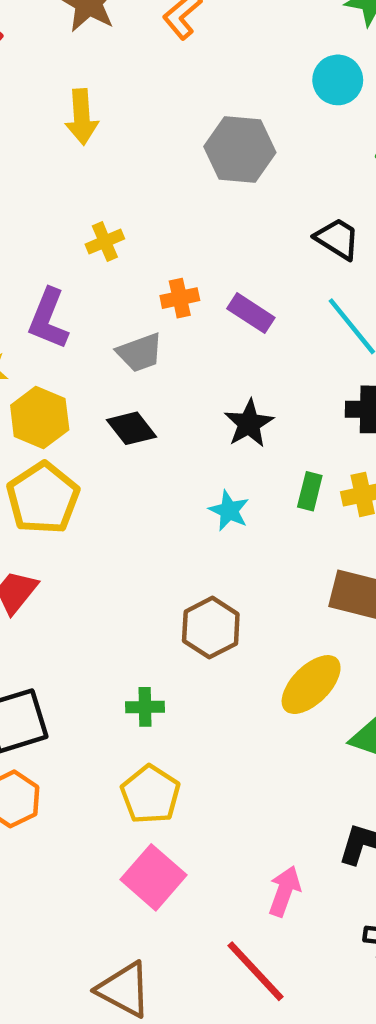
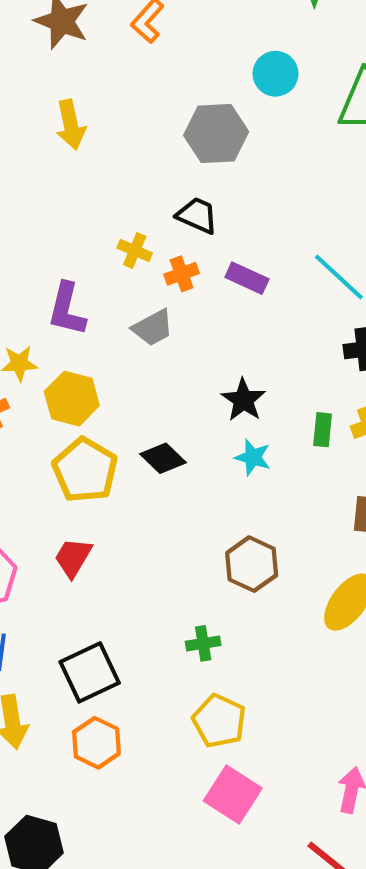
cyan circle: (338, 80) -> (276, 74), moved
black trapezoid: (337, 239) -> (197, 215), moved
yellow cross: (105, 242) -> (135, 250), moved, turned -36
black star: (249, 423) -> (243, 400), moved
black diamond: (131, 428) -> (163, 458), moved

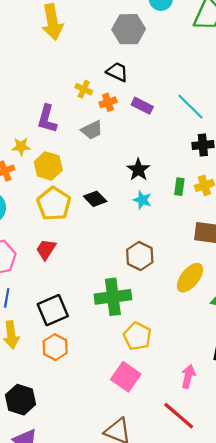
yellow arrow: (71, 125) -> (52, 22), size x1.4
green cross: (203, 643) -> (113, 297), size x2.0
yellow pentagon: (219, 721) -> (137, 336), moved

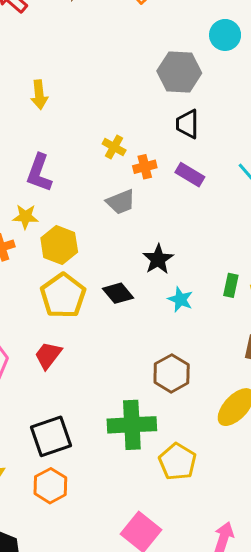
yellow arrow: (52, 22) -> (39, 95), moved, size x0.6
black trapezoid: (117, 72) -> (188, 124), moved, turned -120
purple L-shape: (47, 119) -> (39, 173), moved
black star: (138, 170) -> (158, 259), moved
yellow pentagon: (137, 336) -> (177, 462), moved

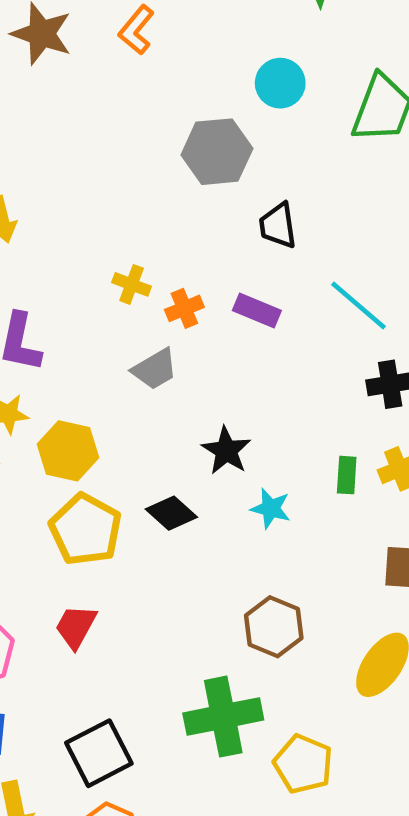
black trapezoid: (188, 124) -> (278, 226), moved

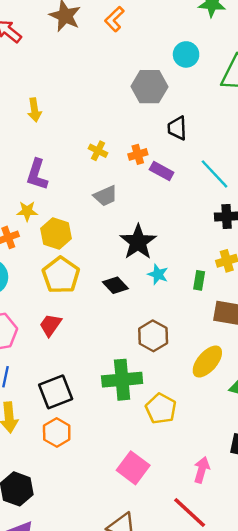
orange cross: (184, 308) -> (138, 154), moved
black star: (226, 451) -> (138, 242), size x1.4
green rectangle: (347, 475) -> (199, 280), moved
black diamond: (171, 513) -> (115, 285), moved

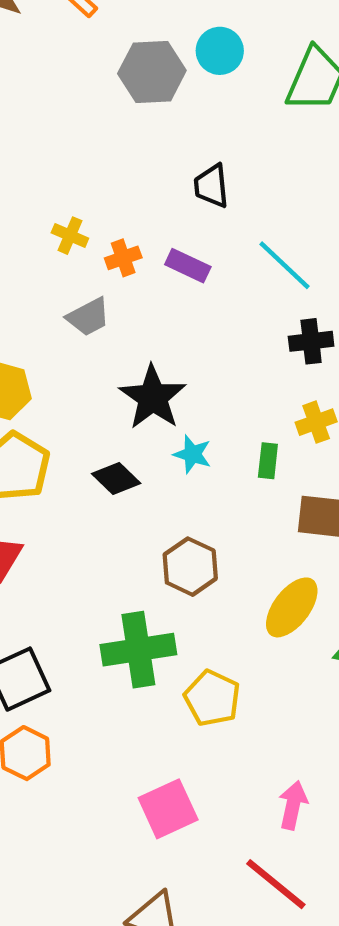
gray hexagon: (150, 87) -> (152, 72), moved
orange cross: (138, 154) -> (123, 258), moved
pink square: (133, 468) -> (168, 809), turned 32

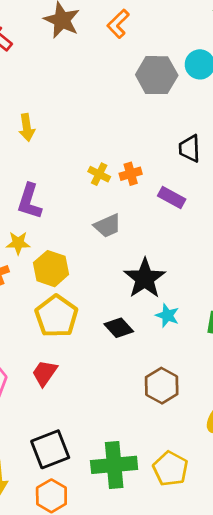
orange cross: (123, 258) -> (131, 174), moved
green cross: (138, 650) -> (114, 465), moved

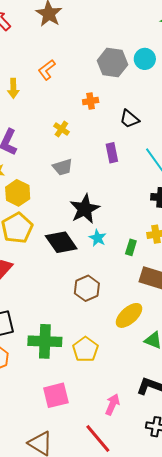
orange L-shape: (118, 24) -> (47, 70), moved
black trapezoid: (189, 149) -> (129, 119), turned -55
orange cross: (131, 174) -> (91, 101), moved
purple rectangle: (172, 197) -> (112, 153), turned 42
black diamond: (119, 328) -> (61, 242), size x1.5

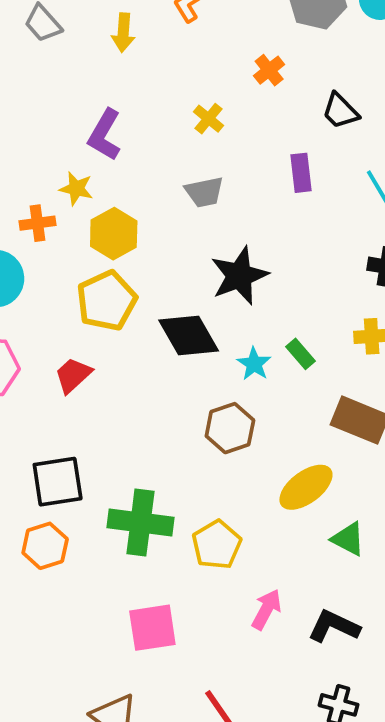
orange cross: (91, 101) -> (269, 70), turned -35
cyan star: (98, 238) -> (254, 364), moved
green rectangle: (131, 247) -> (301, 354), moved, turned -63
pink arrow: (112, 404) -> (266, 609), moved

